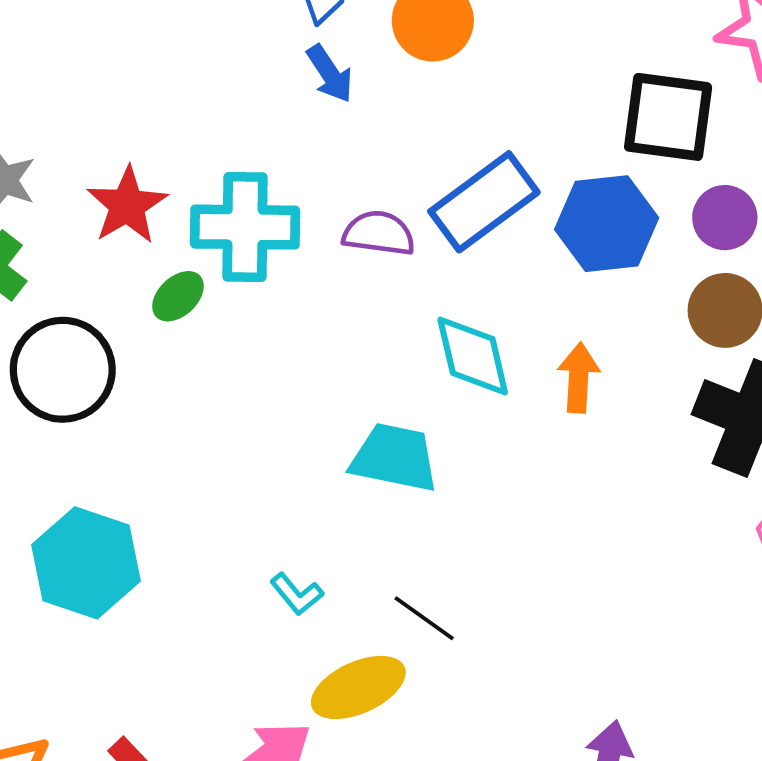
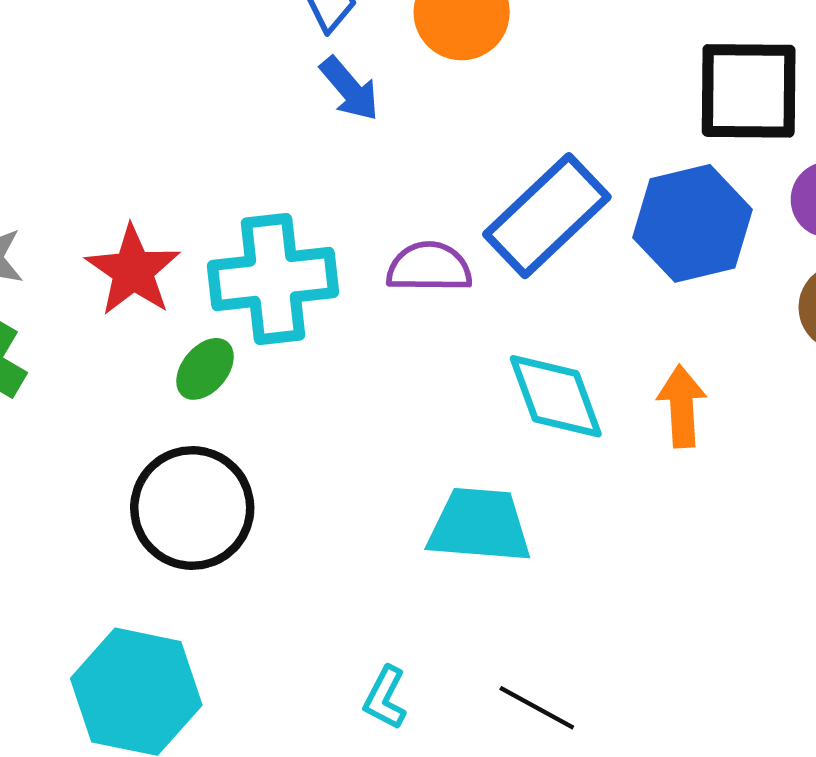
black circle: (63, 370) -> (192, 508), moved
cyan L-shape: (297, 594) -> (385, 698), turned 74

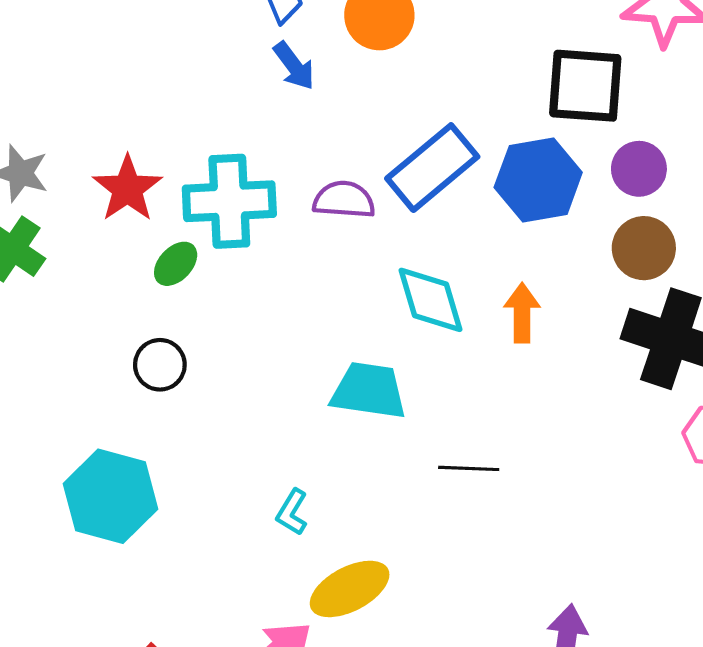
black circle: (192, 508) -> (160, 365), size x0.6
black line: (537, 708) -> (469, 468), moved, turned -30

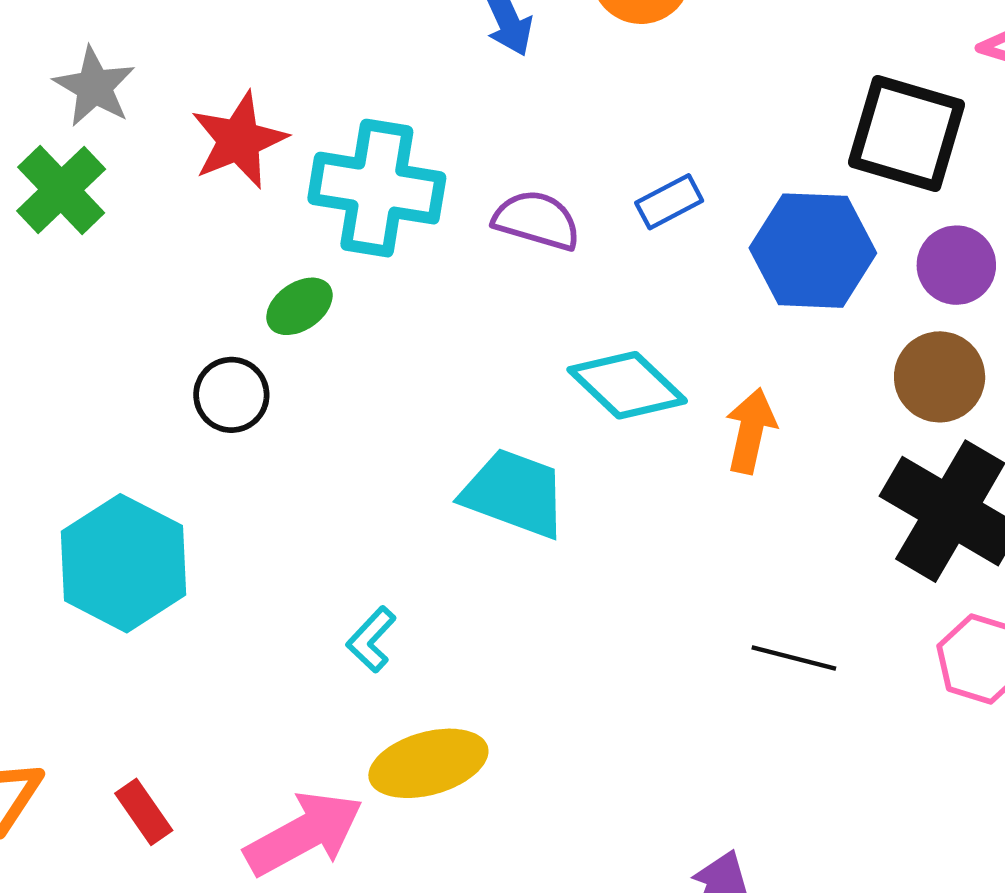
blue rectangle: (432, 168) -> (669, 202), size x0.5
green ellipse: (176, 264) -> (299, 306), moved
cyan diamond: (430, 300) -> (627, 385), turned -42
black line: (469, 468) -> (794, 658), moved

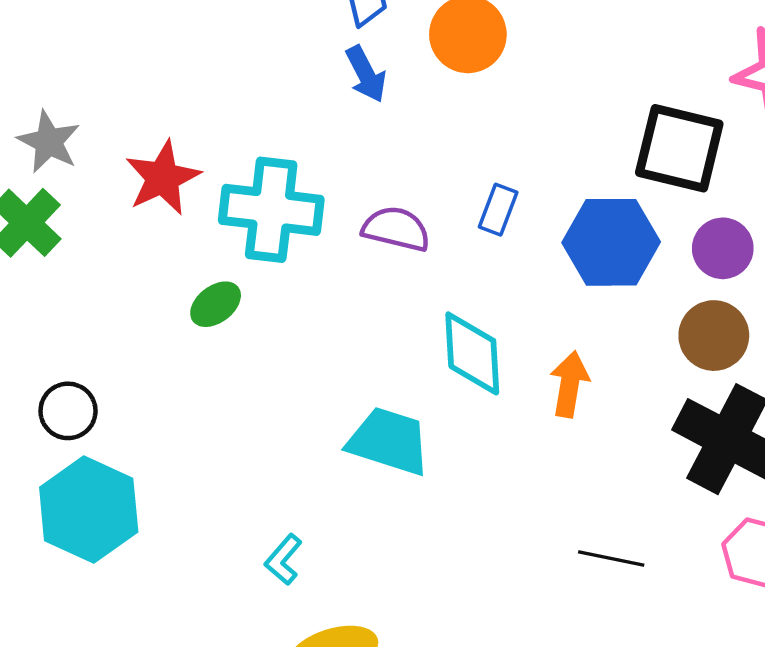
blue rectangle: (669, 202) -> (498, 210), turned -39
cyan diamond: (627, 385) -> (472, 353), turned 46
black circle: (231, 395) -> (68, 411), moved

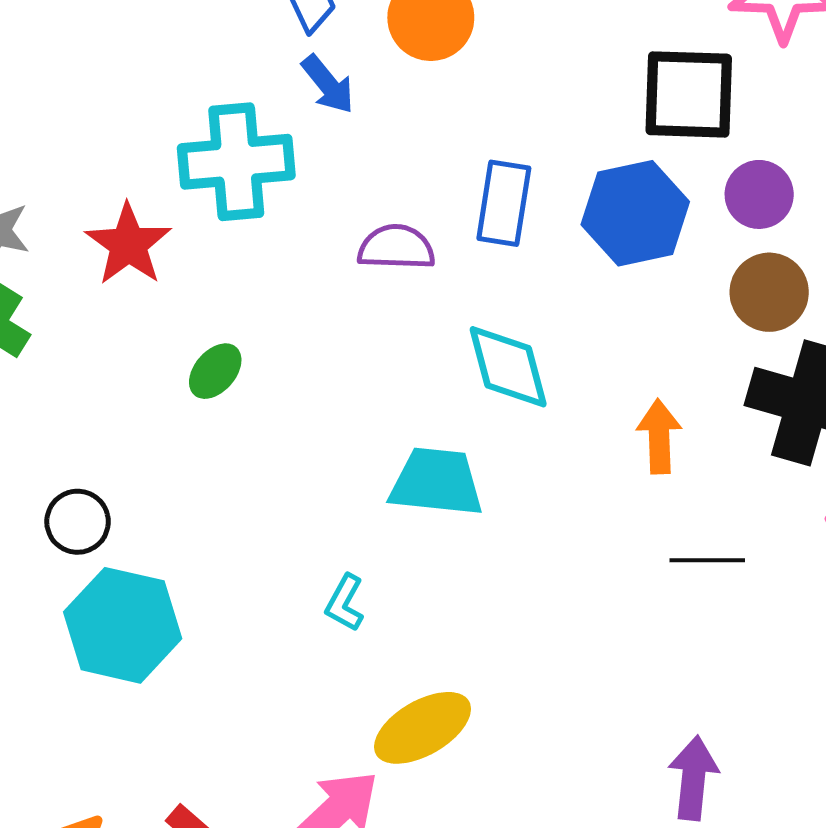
cyan cross: (271, 210) -> (236, 162), moved
blue rectangle: (498, 210) -> (504, 203), size x1.5
orange arrow: (570, 384) -> (659, 437), moved
cyan L-shape: (283, 560) -> (345, 603), moved

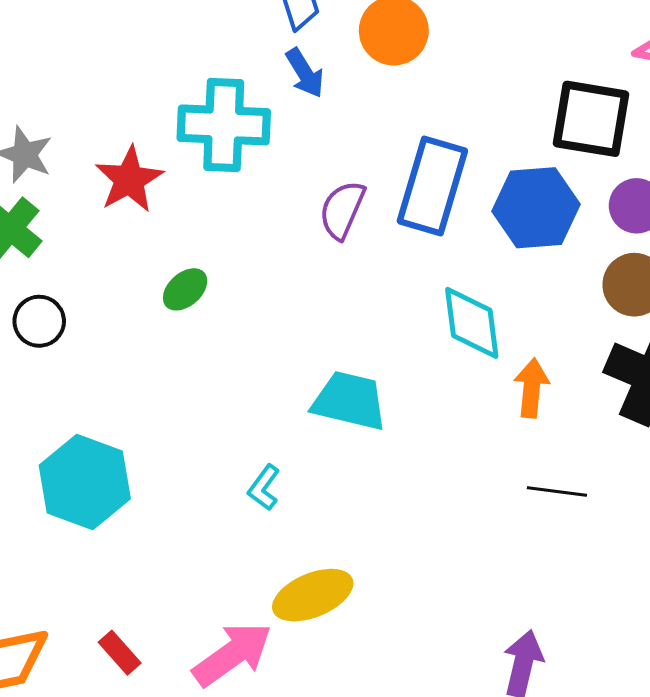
blue rectangle: (504, 203) -> (432, 186), size x1.4
purple semicircle: (396, 247) -> (342, 210), turned -76
cyan diamond: (508, 367) -> (472, 323), moved
black circle: (78, 522) -> (39, 321), moved

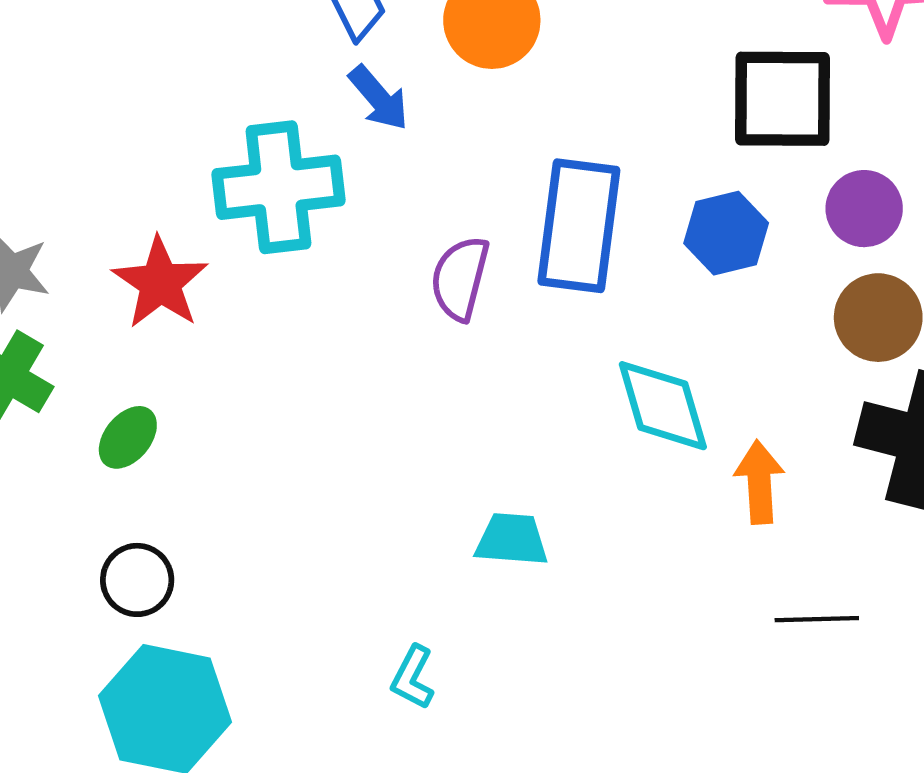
blue hexagon: (536, 208) -> (726, 233), size x0.7
green ellipse: (185, 289) -> (128, 437), moved
black circle: (39, 321) -> (137, 580), moved
cyan trapezoid: (350, 401) -> (512, 540), size x0.7

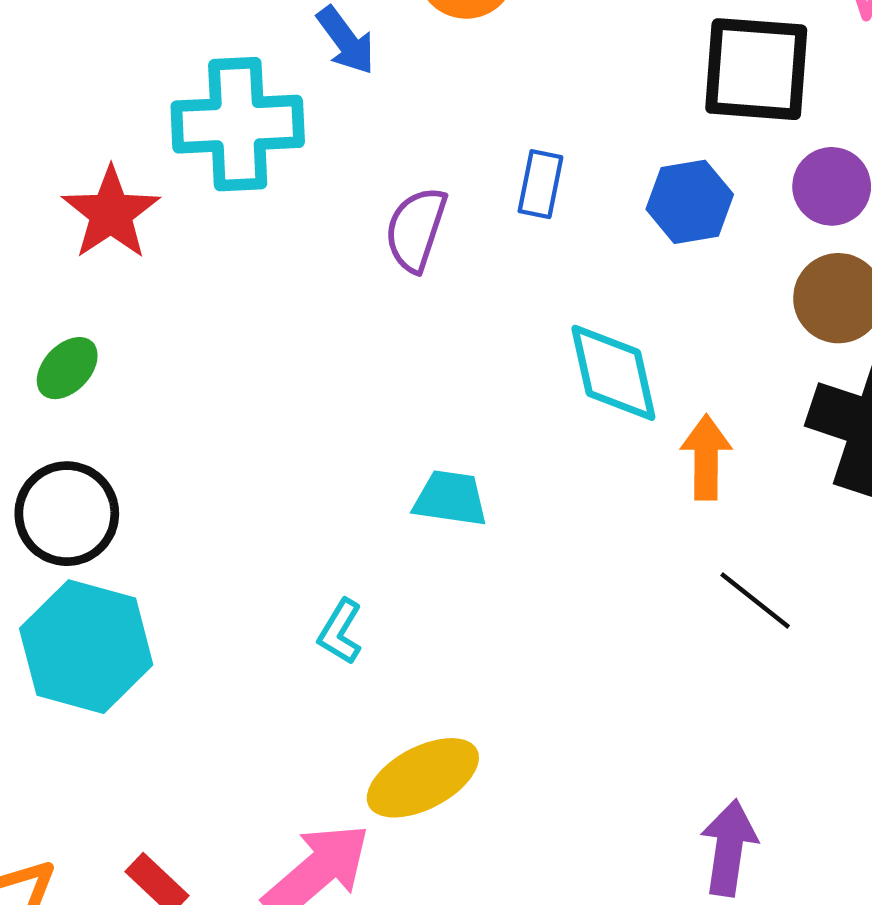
blue rectangle: (579, 226) -> (540, 184), size x0.5
black circle: (137, 580) -> (67, 514), size x1.4
black line: (817, 619) -> (755, 601), turned 36

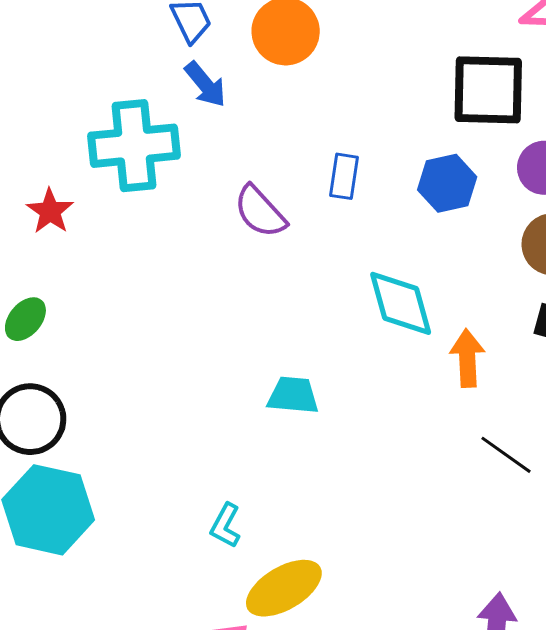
red star: (111, 213) -> (50, 211), size x0.7
purple semicircle: (416, 229) -> (260, 212), turned -58
cyan L-shape: (340, 632) -> (226, 526), moved

